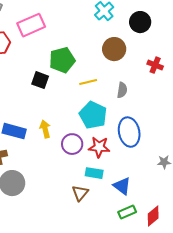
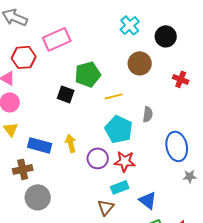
gray semicircle: (122, 90) -> (148, 114), moved
blue ellipse: (129, 132) -> (177, 146), moved
cyan rectangle: (94, 173) -> (120, 187), turned -30

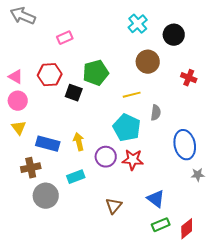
pink rectangle: (57, 39) -> (65, 38), size x0.6
red hexagon: (24, 57) -> (50, 75), moved
yellow line: (114, 96) -> (132, 95), moved
cyan rectangle: (120, 187) -> (76, 177), moved

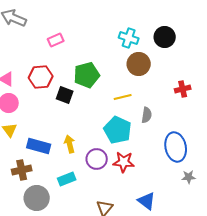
cyan cross: (138, 24) -> (129, 38), moved, turned -30
red cross: (189, 78) -> (183, 89), moved, turned -35

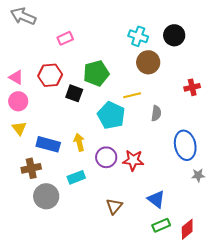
cyan pentagon: (118, 130) -> (111, 115), moved

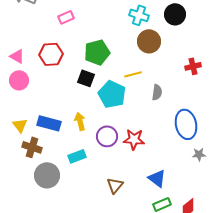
black square: (74, 93) -> (86, 78), moved
yellow triangle: (19, 128) -> (20, 125), moved
brown cross: (31, 168) -> (32, 147), turned 30

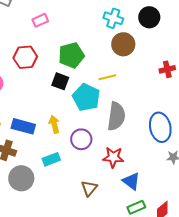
gray semicircle: (157, 92) -> (116, 116), moved, size x1.8
red star: (134, 139) -> (113, 157), moved

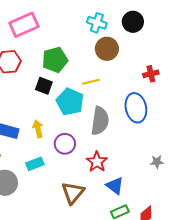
pink rectangle: (40, 20) -> (24, 25), size x1.8
blue ellipse: (160, 127) -> (136, 108), moved
red star: (113, 157) -> (97, 162), turned 30
brown triangle: (89, 188) -> (73, 193), size x1.4

